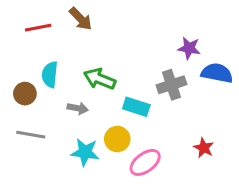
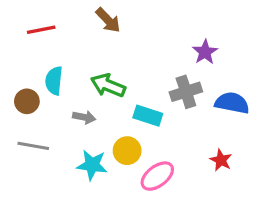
brown arrow: (81, 19) -> (108, 20), moved
purple star: (189, 48) -> (205, 52), turned 30
blue semicircle: (217, 73) -> (232, 103), moved

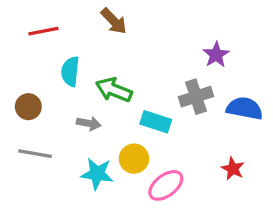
cyan semicircle: (54, 81) -> (70, 71), moved

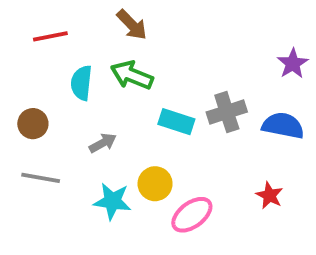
purple star: (216, 55) -> (293, 64), moved
green arrow: (114, 90) -> (132, 75), moved
cyan rectangle: (156, 122) -> (176, 122), moved
gray arrow: (89, 123) -> (103, 143), turned -40

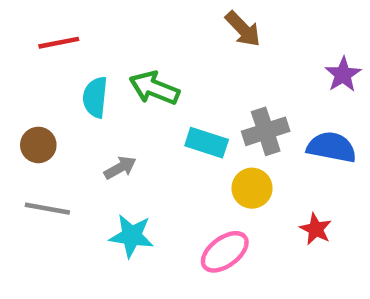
brown arrow: (132, 25) -> (243, 29), moved
yellow circle: (155, 184) -> (252, 188), moved

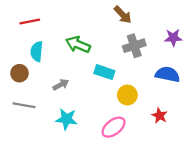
purple star: (343, 74) -> (173, 38), turned 30
cyan semicircle: (95, 97) -> (37, 51), moved
gray cross: (266, 131) -> (134, 46), moved

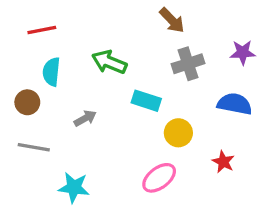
cyan star: (67, 119) -> (74, 187), moved

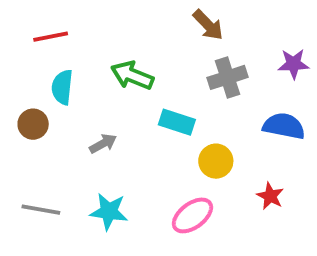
gray line: (34, 147) -> (41, 210), moved
cyan star: (74, 187) -> (109, 212), moved

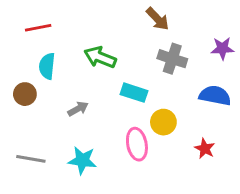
gray cross: (227, 77) -> (172, 59), turned 36
pink ellipse: (192, 215) -> (137, 144), moved, turned -64

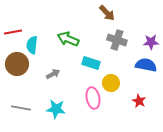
red line: (38, 28) -> (13, 32), moved
purple star: (222, 48) -> (151, 42), moved
brown circle: (25, 94) -> (17, 64), size x1.5

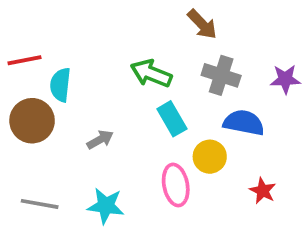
green arrow: (68, 39) -> (151, 73), moved
cyan rectangle: (91, 63) -> (172, 119), turned 42
blue semicircle: (146, 65) -> (244, 123), moved

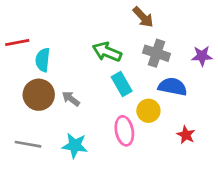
brown circle: (32, 121) -> (39, 95), moved
gray arrow: (100, 140) -> (71, 99), turned -114

